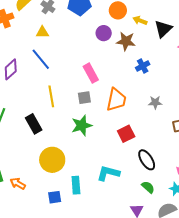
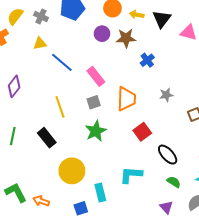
blue line: (41, 59) -> (62, 62), moved

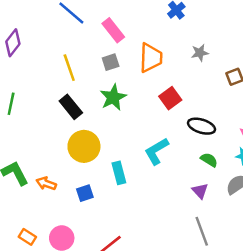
black rectangle: (47, 138) -> (71, 107), moved
black ellipse: (168, 155) -> (201, 126), turned -30
cyan L-shape: (131, 175) -> (156, 151), turned -35
blue square: (81, 208) -> (85, 193), moved

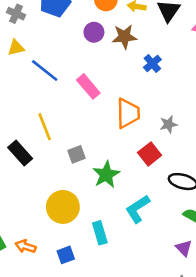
gray star: (200, 53) -> (168, 124), moved
gray square: (111, 62) -> (76, 154), moved
green star: (113, 97) -> (106, 175), moved
black rectangle: (71, 107) -> (20, 153), moved

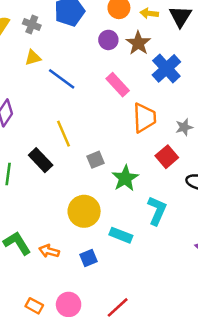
brown star: (124, 37) -> (138, 43), turned -30
blue cross: (152, 63) -> (166, 68), size x1.6
pink rectangle: (88, 86) -> (118, 85), moved
cyan L-shape: (138, 209) -> (157, 211), turned 148
cyan rectangle: (100, 233) -> (121, 235), turned -50

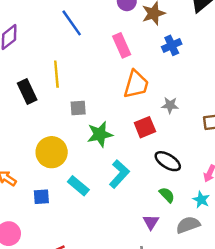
blue cross: (166, 68) -> (172, 45), size x0.7

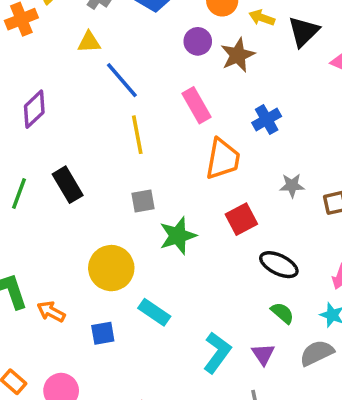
blue cross: (172, 45) -> (267, 120), moved
yellow line: (56, 74) -> (137, 135), moved
gray star: (170, 105) -> (292, 186), moved
cyan L-shape: (119, 174) -> (217, 353), moved

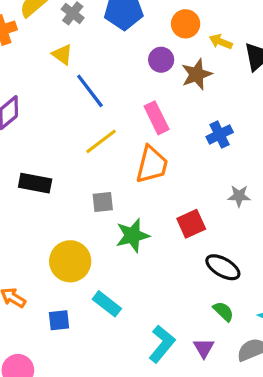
yellow triangle: (89, 42) -> (62, 54), turned 35
yellow line: (137, 135) -> (101, 141), turned 60
orange trapezoid: (223, 159) -> (152, 165), moved
black rectangle: (68, 185) -> (35, 183), turned -52

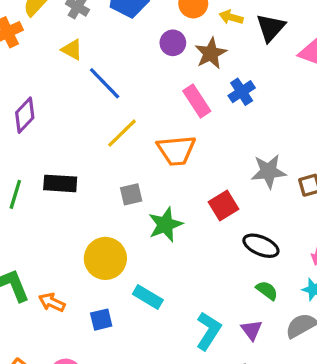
pink rectangle: (157, 118) -> (197, 101), moved
blue cross: (220, 135) -> (242, 92), moved
orange trapezoid: (152, 165) -> (176, 150), turned 78
gray star: (239, 196) -> (269, 171), size x1.5

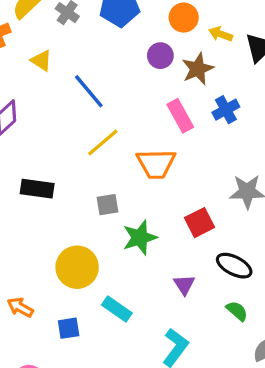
yellow triangle: (72, 50) -> (41, 60), moved
purple triangle: (251, 330) -> (184, 285), moved

